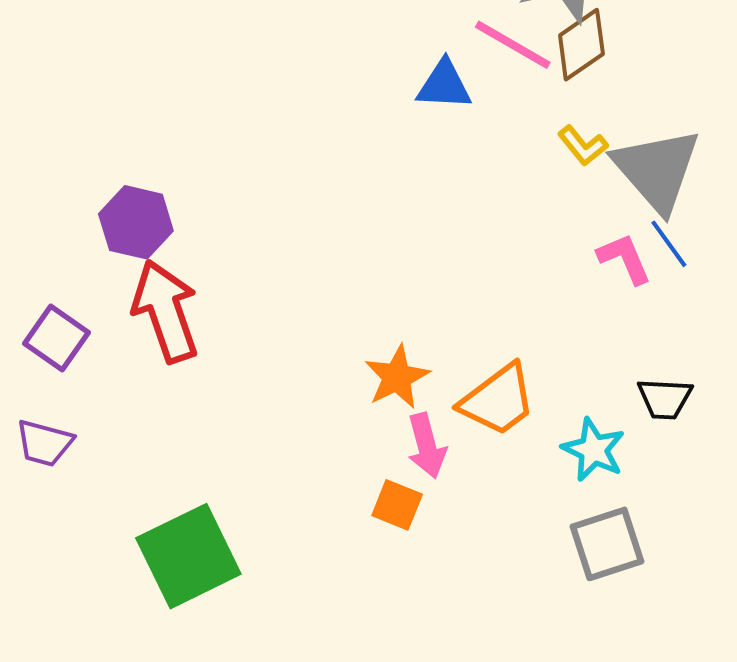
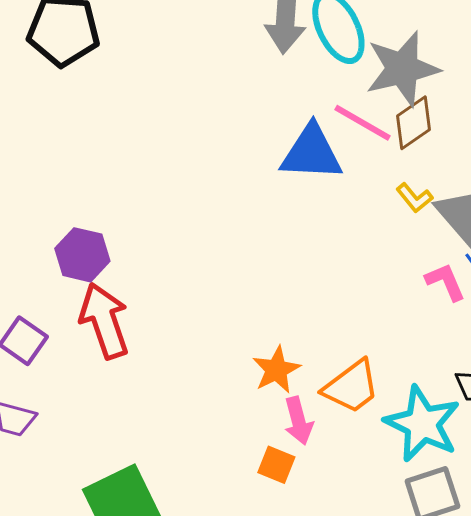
blue triangle: (444, 85) -> (311, 153), size x1.5
cyan star: (594, 450) -> (422, 424), size x1.6

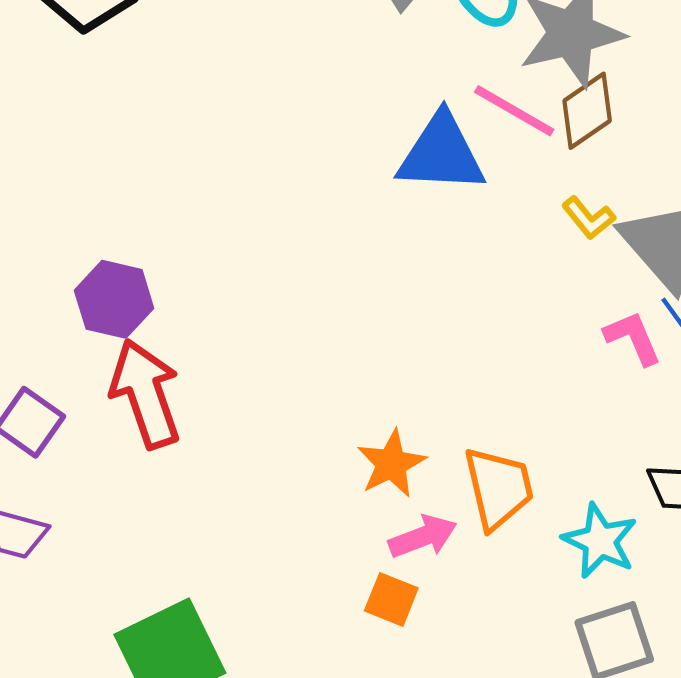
orange trapezoid: (351, 387) -> (499, 488), turned -66
pink arrow: (298, 421) -> (423, 537), turned -96
cyan star: (422, 424) -> (600, 541), size x0.7

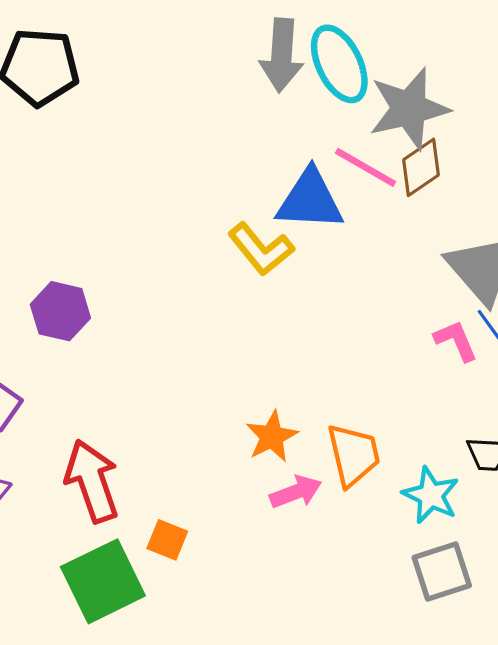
yellow L-shape: (589, 218) -> (261, 249), moved, size x1.6
red arrow: (146, 394) -> (92, 481), moved
orange square: (391, 599) -> (167, 540), moved

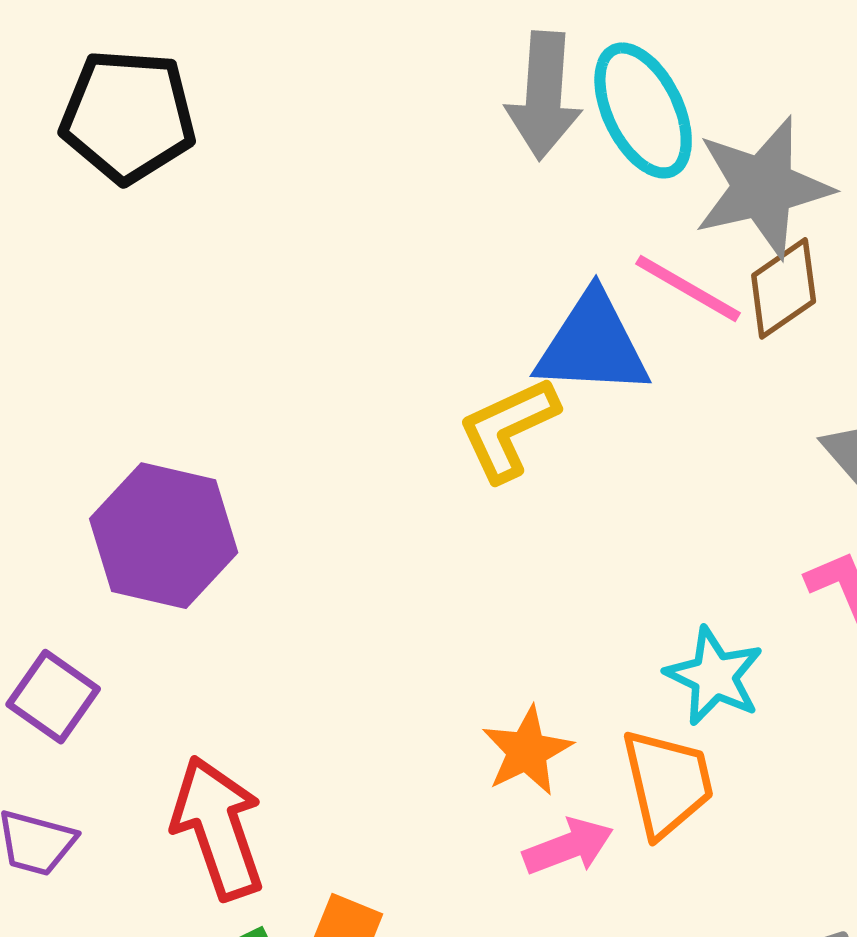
yellow L-shape: (261, 249) -> (508, 429), turned 104
purple hexagon: (60, 311) -> (164, 536), size x1.4
cyan star: (431, 495) -> (714, 676), moved

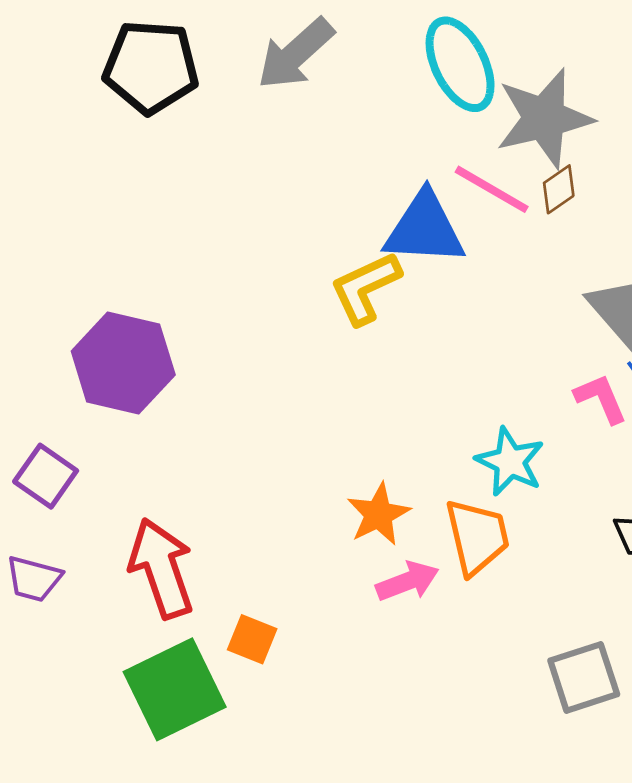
gray arrow: (544, 96) -> (296, 54), moved, turned 44
black pentagon: (128, 116) -> (151, 67), moved
brown diamond: (784, 288) -> (559, 189), size x0.7

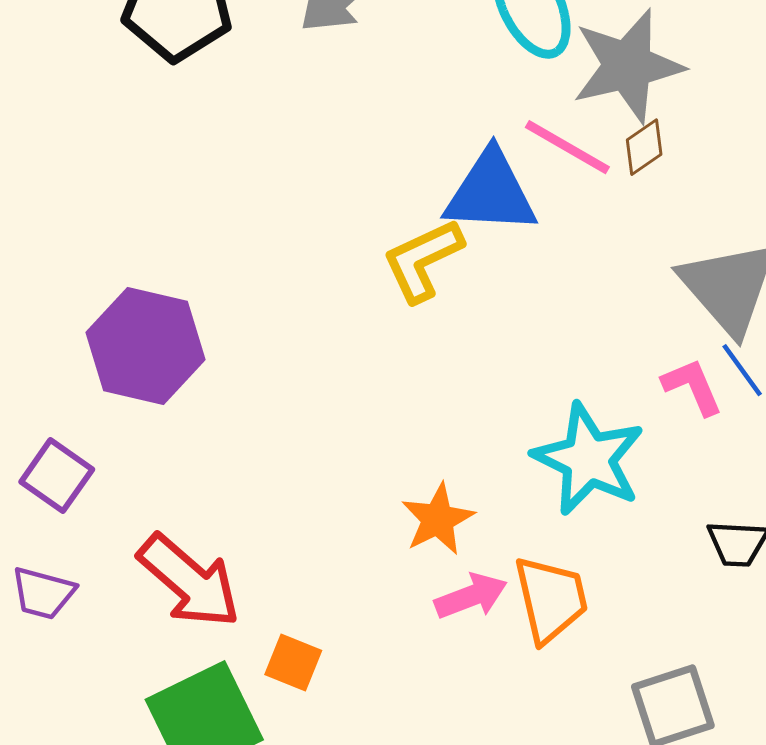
cyan star: (510, 462) -> (588, 459), size x1.4
orange trapezoid: (477, 537) -> (551, 599), moved
red arrow: (161, 568) -> (189, 581), turned 150

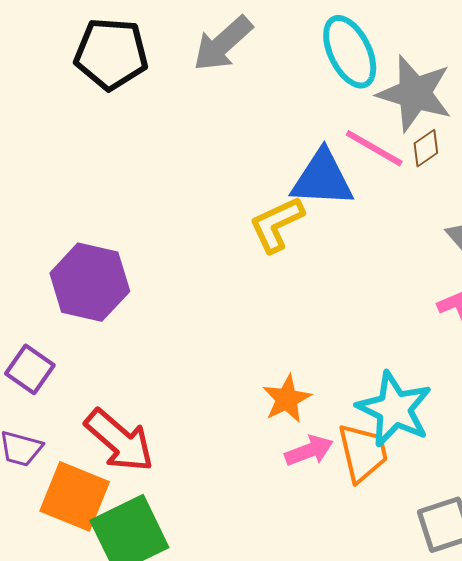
gray star: (628, 66) -> (415, 93), turned 30
cyan star: (588, 459) -> (394, 409), moved
orange square: (293, 662) -> (75, 496), moved, size x1.8

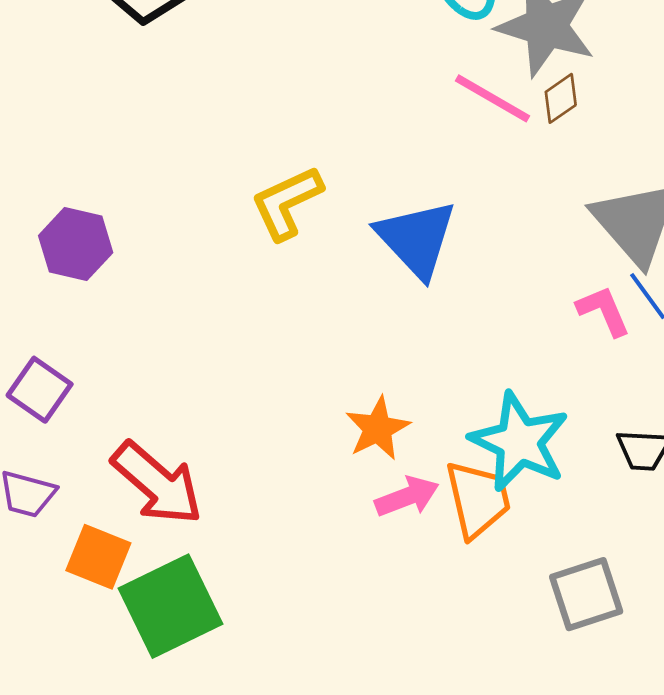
blue triangle: (322, 179) -> (416, 239), moved, turned 44
yellow L-shape: (277, 224) -> (287, 203), moved
purple hexagon: (90, 282) -> (76, 244), moved, size x0.7
orange square: (75, 496) -> (98, 557), size x0.7

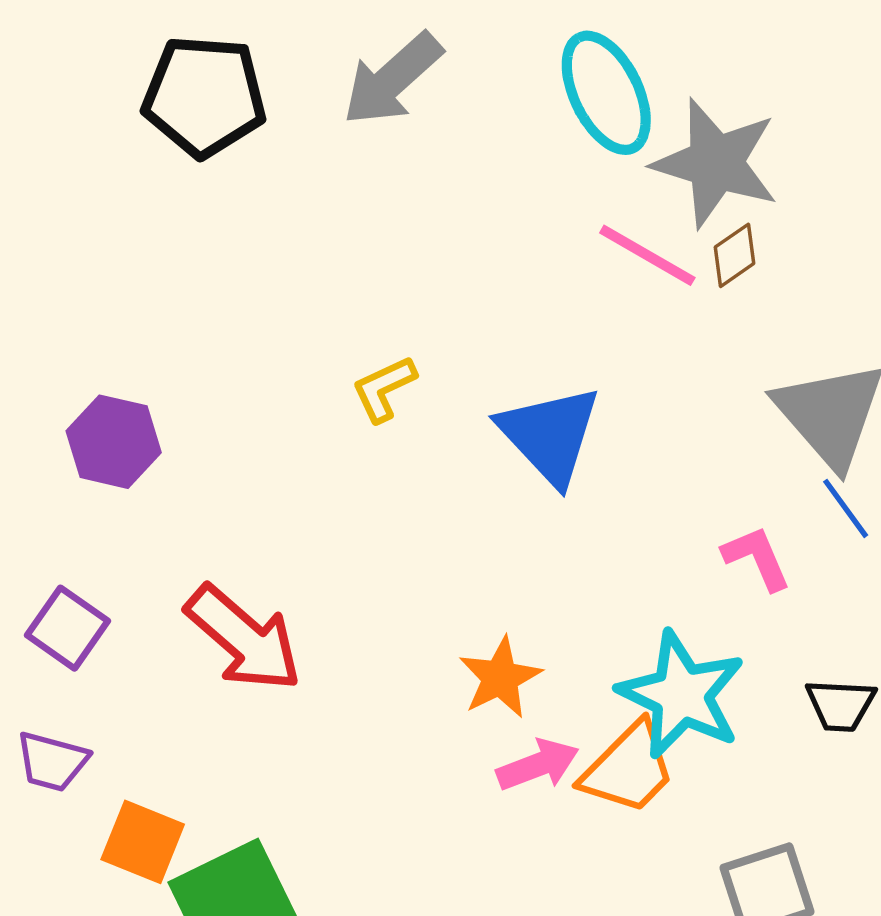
yellow L-shape: (287, 203) -> (384, 389), size x0.7
pink L-shape: (603, 311) -> (757, 558), moved
red arrow: (157, 483) -> (244, 638), moved
orange trapezoid: (478, 499) -> (628, 768), turned 58

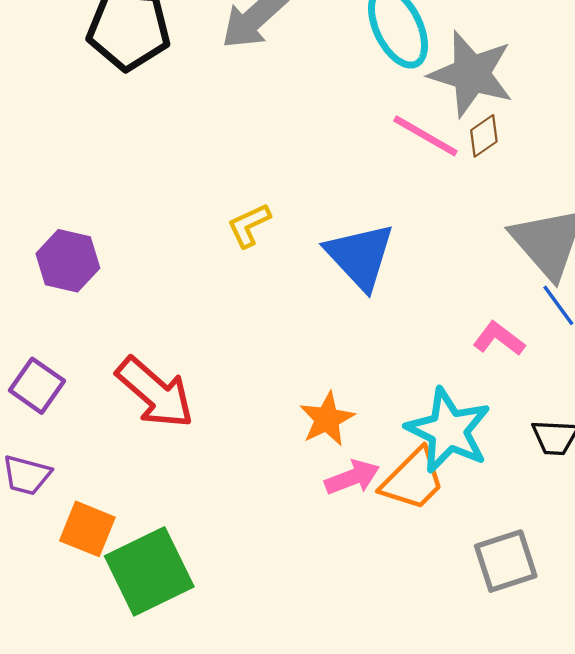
pink L-shape: (757, 558) -> (499, 339), turned -30

